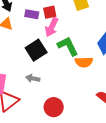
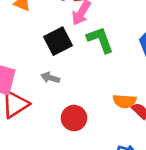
orange semicircle: (84, 62) -> (125, 101), moved

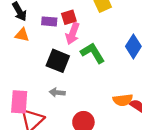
black square: (58, 41) -> (58, 61), turned -30

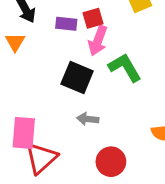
orange triangle: (22, 35) -> (15, 42), moved, turned 48
gray arrow: (57, 92) -> (88, 119), moved

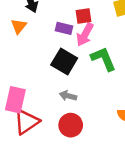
purple rectangle: (66, 24) -> (64, 28), moved
red circle: (111, 162) -> (71, 125), moved

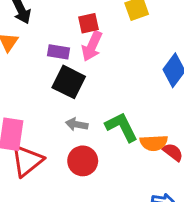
purple rectangle: (64, 28) -> (59, 52), moved
green L-shape: (103, 59) -> (122, 127), moved

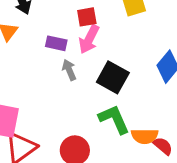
black square: (69, 82) -> (113, 77), moved
gray arrow: (77, 124) -> (69, 70), moved, turned 54

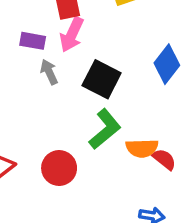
green L-shape: (114, 119) -> (105, 129), turned 76

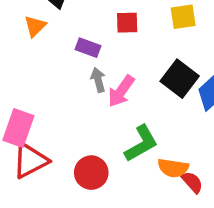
pink arrow: (72, 35) -> (121, 91), moved
black square: (102, 79) -> (180, 79), moved

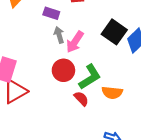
red circle: (91, 173) -> (63, 70), moved
red semicircle: (192, 182) -> (81, 99), moved

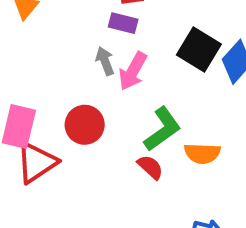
purple rectangle: (51, 13) -> (123, 23), moved
red circle: (63, 70) -> (85, 125), moved

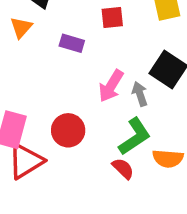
purple rectangle: (123, 23) -> (72, 43), moved
gray arrow: (105, 61) -> (140, 94), moved

